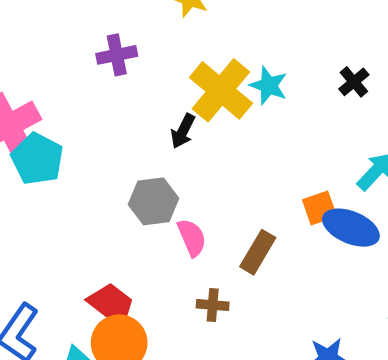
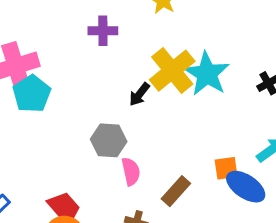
cyan star: (269, 86) -> (207, 74), size x1.6

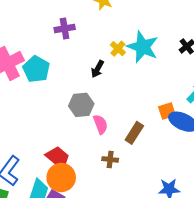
yellow cross: (172, 71) -> (118, 49), size x0.5
cyan pentagon: (32, 94) -> (36, 69), moved

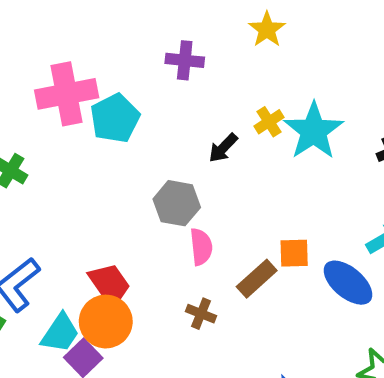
orange square: (167, 111) -> (294, 253), moved

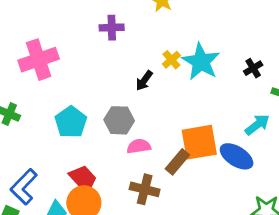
cyan pentagon: (115, 118) -> (71, 122), moved
pink semicircle: (201, 247) -> (139, 146), turned -85
orange square: (294, 253) -> (199, 142), size x1.8
brown cross: (201, 314) -> (145, 189), size x1.5

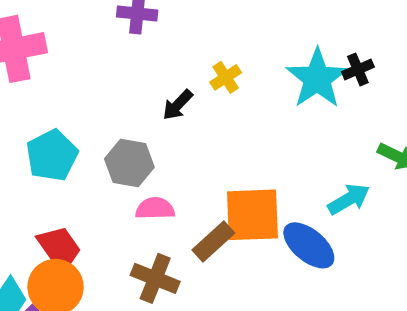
cyan star: (201, 62) -> (317, 78), moved
black cross: (253, 68) -> (358, 69), moved

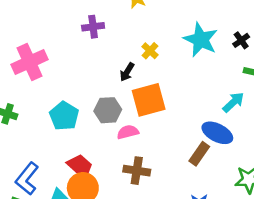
black cross: (358, 69) -> (241, 40), moved
orange square: (252, 215) -> (149, 100), moved
brown rectangle: (213, 242) -> (199, 154), moved

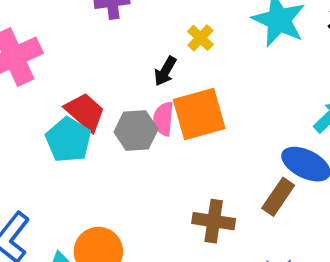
pink semicircle: (128, 132) -> (163, 119), moved, turned -70
red trapezoid: (80, 166) -> (85, 112), moved
brown cross: (137, 171) -> (214, 221), moved

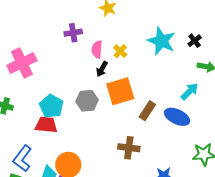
red trapezoid: (85, 112) -> (46, 125), moved, turned -35
pink semicircle: (163, 119) -> (97, 49), moved
brown rectangle: (278, 197) -> (147, 111), moved

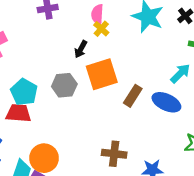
pink semicircle: (97, 49) -> (97, 14), moved
brown cross: (129, 148) -> (114, 154), moved

